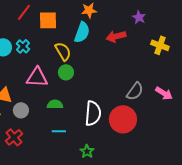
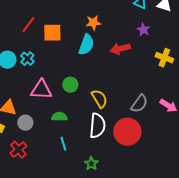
yellow semicircle: (63, 51) -> (99, 99), moved
cyan line: (59, 131) -> (63, 144), turned 72

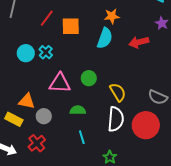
gray semicircle: (139, 104) -> (158, 97), turned 78

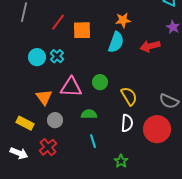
orange triangle: (27, 101) -> (44, 97), moved, turned 42
white semicircle: (116, 119) -> (127, 123), size x0.7

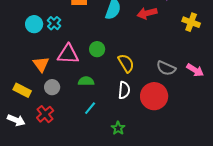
cyan line: (93, 141) -> (90, 108), turned 56

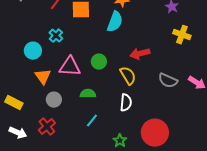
red arrow: (147, 13) -> (140, 54), moved
yellow cross: (191, 22) -> (182, 35), moved
cyan circle: (34, 24) -> (33, 51), moved
yellow rectangle: (22, 90) -> (14, 103), moved
red circle: (154, 96) -> (155, 133), moved

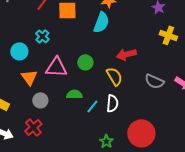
cyan line: (92, 121) -> (92, 106), moved

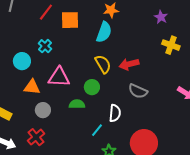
green circle: (85, 62) -> (92, 87), moved
yellow semicircle: (114, 76) -> (103, 64), moved
orange triangle: (29, 77) -> (32, 87), turned -48
gray semicircle: (154, 81) -> (138, 91), moved
cyan line: (92, 106) -> (97, 130), moved

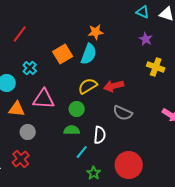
red line: (46, 12) -> (20, 34), moved
orange square: (70, 20) -> (63, 54), moved, turned -30
yellow semicircle: (103, 64) -> (88, 86), turned -90
green semicircle: (77, 104) -> (72, 130), moved

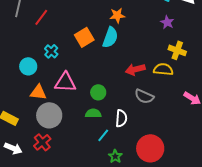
yellow semicircle: (88, 86) -> (163, 69), moved, turned 36
gray circle: (28, 132) -> (49, 115), size x1.6

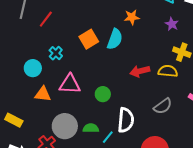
orange star: (117, 15) -> (132, 17), moved
gray semicircle: (144, 96) -> (163, 106), moved, turned -60
green semicircle: (93, 113) -> (91, 128), moved
gray circle: (49, 115) -> (65, 126), moved
white semicircle: (121, 118) -> (126, 120), size x1.4

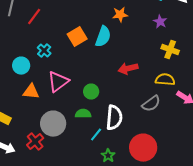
yellow semicircle: (168, 71) -> (165, 80), moved
pink triangle: (70, 84) -> (58, 82), turned -40
green semicircle: (91, 128) -> (83, 114), moved

